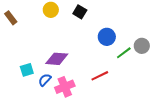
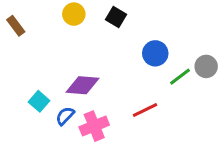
cyan square: (27, 70) -> (39, 101), turned -32

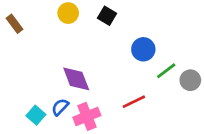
gray circle: (206, 66) -> (190, 80), moved
purple diamond: (83, 85) -> (76, 79), turned 64
cyan square: (39, 101) -> (36, 115), moved

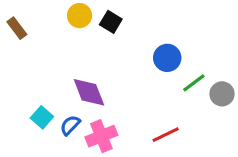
black square: (107, 16) -> (111, 22), moved
red line: (134, 102) -> (166, 135), moved
cyan square: (36, 115) -> (42, 117), moved

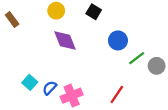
black square: (111, 22) -> (94, 12), moved
purple diamond: (89, 92) -> (65, 40), moved
red line: (166, 135) -> (117, 95), turned -30

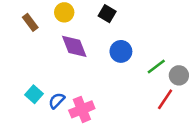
brown rectangle: (12, 20) -> (30, 22), moved
blue circle: (118, 40) -> (121, 51), moved
red line: (117, 95) -> (165, 99), moved

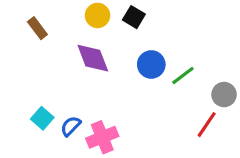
yellow circle: (64, 12) -> (98, 15), moved
green line: (156, 67) -> (183, 76), moved

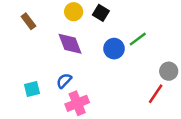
green line: (183, 76) -> (138, 39), moved
cyan square: (42, 118) -> (32, 89), turned 35
blue semicircle: (71, 126) -> (64, 81), moved

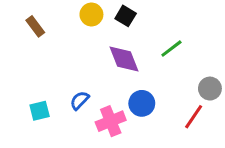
purple diamond: (70, 44) -> (124, 59), moved
blue circle: (114, 49) -> (142, 103), moved
pink cross: (77, 103) -> (111, 121), moved

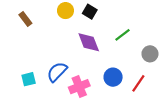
gray circle: (210, 89) -> (150, 54), moved
blue semicircle: (80, 100) -> (57, 72), size x1.5
blue circle: (142, 103) -> (113, 77), moved

